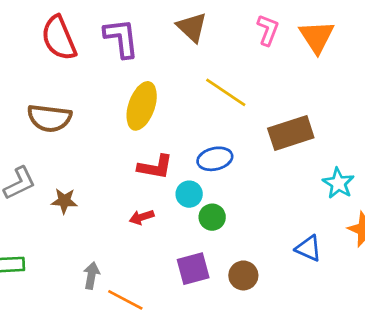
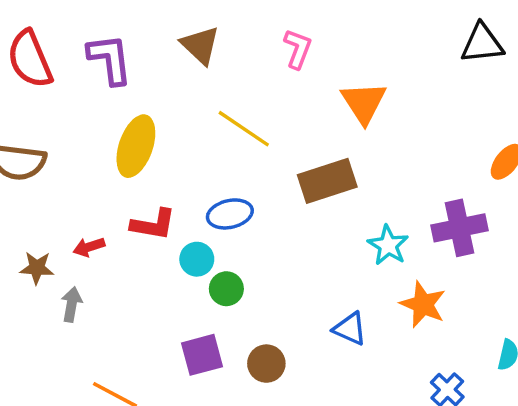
orange triangle: (317, 37) -> (364, 103), moved
red arrow: (142, 217) -> (89, 247), moved
gray arrow: (91, 275) -> (72, 304), moved

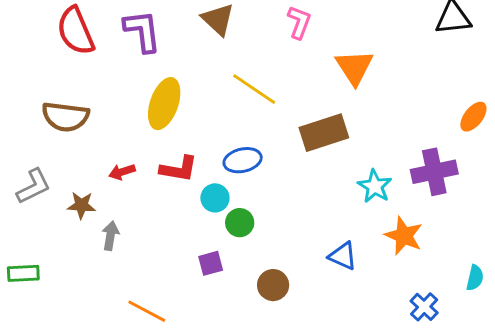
red arrow: (89, 247) -> (122, 172), moved
purple square: (202, 355) -> (211, 263), moved, size x0.7

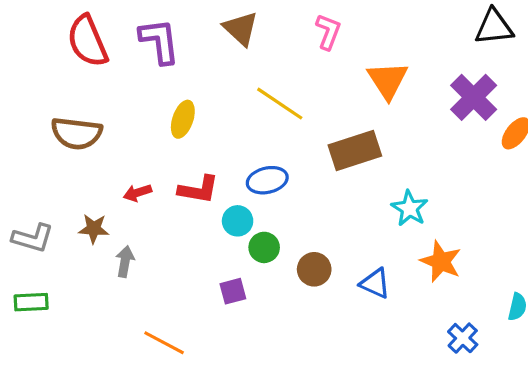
yellow ellipse: (164, 104) -> (183, 119), size x0.7
purple cross: (434, 172) -> (474, 97), moved, turned -33
gray L-shape: (33, 186) -> (33, 238), moved, turned 42
brown circle: (273, 285) -> (314, 269), moved

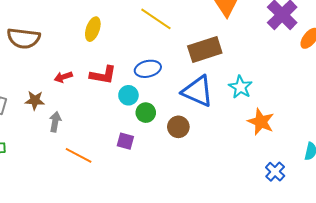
blue triangle: (375, 283) -> (198, 91), moved, size x1.6
purple square: (233, 291) -> (125, 141), turned 30
orange line: (164, 343) -> (79, 155), moved

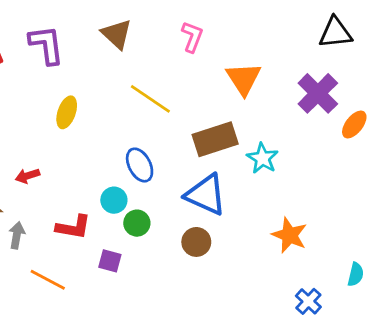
blue ellipse: (148, 69) -> (140, 165), turned 75
red L-shape: (103, 75) -> (73, 227), moved
cyan star: (240, 87) -> (262, 158), moved
brown circle: (178, 127) -> (196, 242), moved

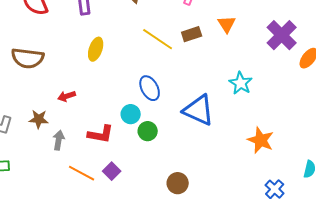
orange triangle: (244, 79) -> (227, 24), size x0.7
brown rectangle: (215, 139) -> (192, 34), moved, size x0.6
brown circle: (196, 242) -> (178, 183), moved
purple square: (110, 261) -> (112, 171), moved, turned 30

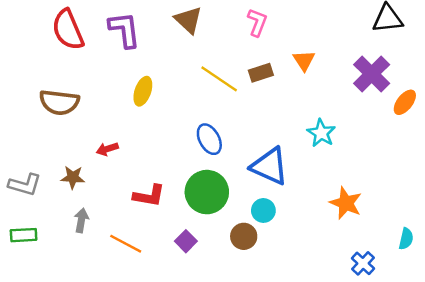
cyan circle: (131, 114) -> (263, 210), moved
green circle: (148, 131) -> (207, 192), size x1.8
gray arrow: (59, 140) -> (81, 220), moved
purple square: (112, 171) -> (186, 241), moved
brown circle: (178, 183) -> (244, 236), moved

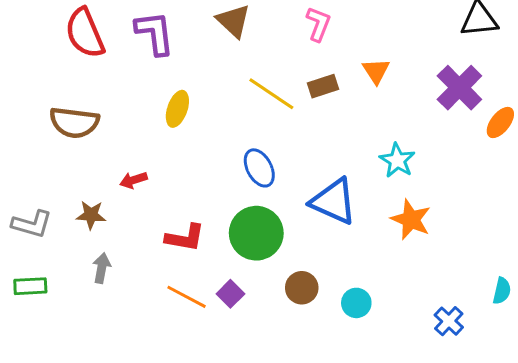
orange star: (346, 203) -> (411, 220), moved
cyan circle: (263, 210) -> (356, 303), moved
orange line: (126, 244) -> (186, 297), moved

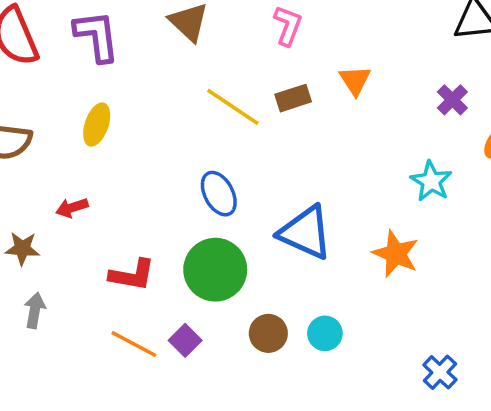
purple cross: (459, 88) -> (452, 100), size x0.6
yellow ellipse: (177, 109) -> (97, 125), moved
cyan star: (397, 160) -> (431, 181), moved
cyan circle: (356, 303) -> (325, 333), moved

